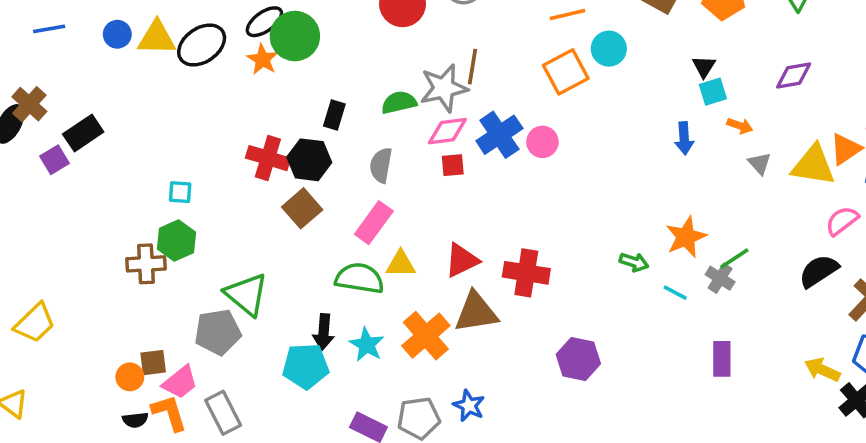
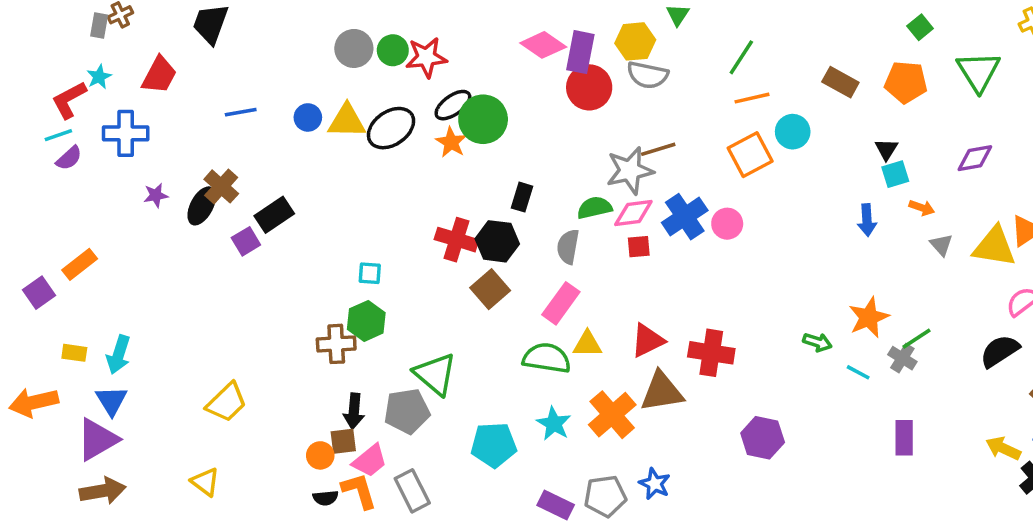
brown line: (472, 67) -> (658, 149), turned 64
green semicircle: (399, 102) -> (594, 208), moved
black arrow: (324, 332) -> (354, 411), moved

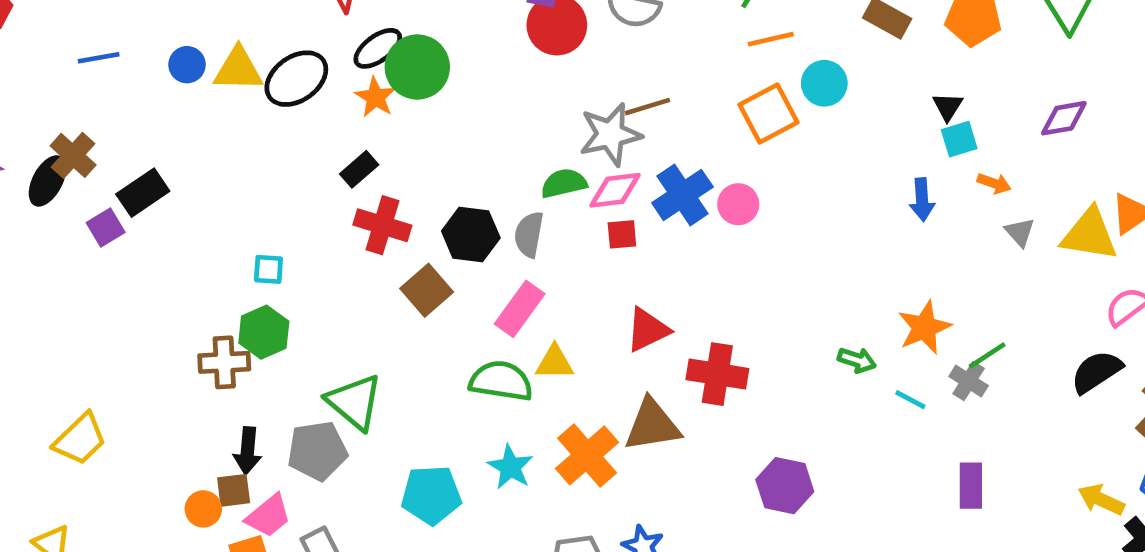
black rectangle: (522, 197) -> (359, 169), moved, turned 32
black hexagon: (497, 241) -> (471, 234), moved
red triangle: (648, 340) -> (648, 330), moved

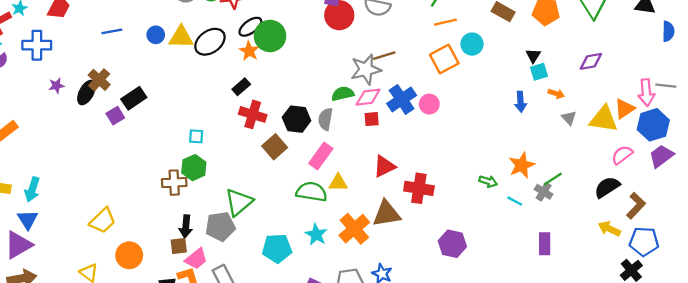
green triangle: (354, 402) -> (239, 202), turned 40
yellow arrow: (1101, 500) -> (609, 229), moved
orange circle: (203, 509) -> (129, 255), moved, size x1.5

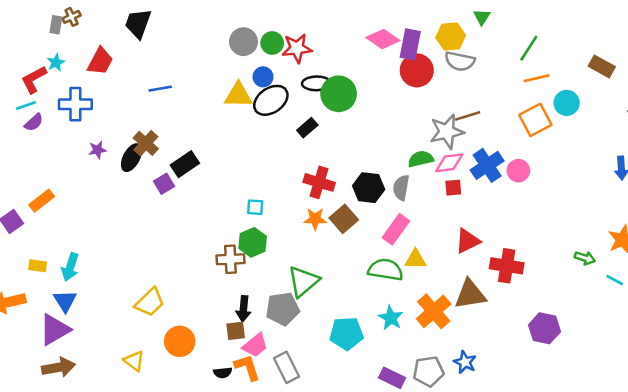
black ellipse: (250, 27) -> (316, 83), turned 35
blue circle: (156, 35) -> (263, 77), moved
orange star: (249, 51) -> (315, 219), moved, turned -30
black rectangle: (241, 87) -> (307, 128), moved

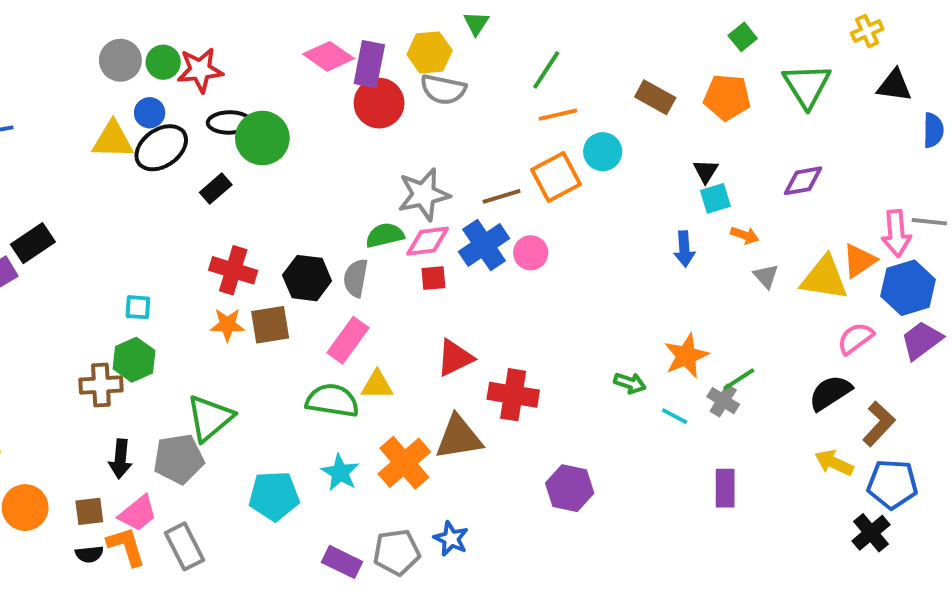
brown line: (468, 116) -> (502, 196), moved
brown square: (344, 219) -> (270, 325), turned 32
brown square: (236, 331) -> (89, 511), moved

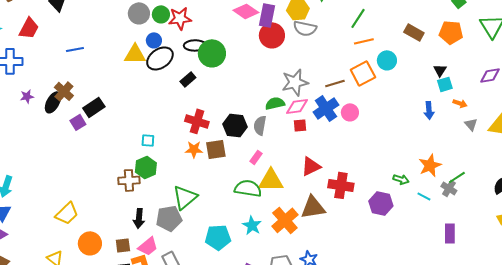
pink rectangle: (348, 340) -> (256, 157), size x0.6
yellow triangle: (377, 385) -> (271, 180), size x1.5
purple hexagon: (570, 488) -> (381, 203), moved

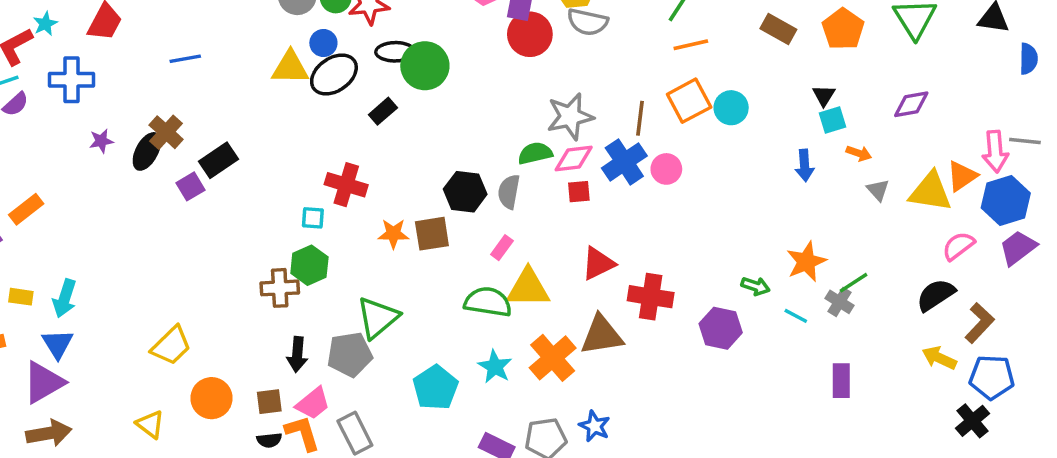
orange pentagon: (451, 32) -> (843, 29), turned 30
cyan circle: (387, 60) -> (731, 108), moved
brown line: (335, 83) -> (640, 118), turned -66
red cross: (197, 121) -> (346, 185), moved
cyan pentagon: (218, 237) -> (435, 388), turned -30

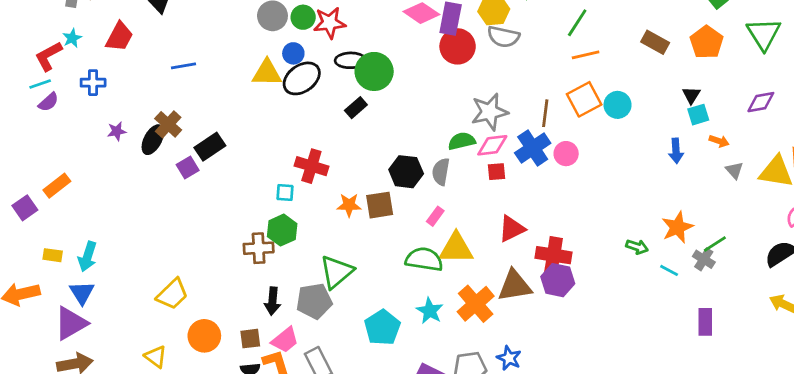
blue cross: (72, 80) -> (93, 83), size x0.7
black rectangle: (383, 111) -> (356, 108), moved
purple hexagon: (721, 328) -> (558, 280), moved

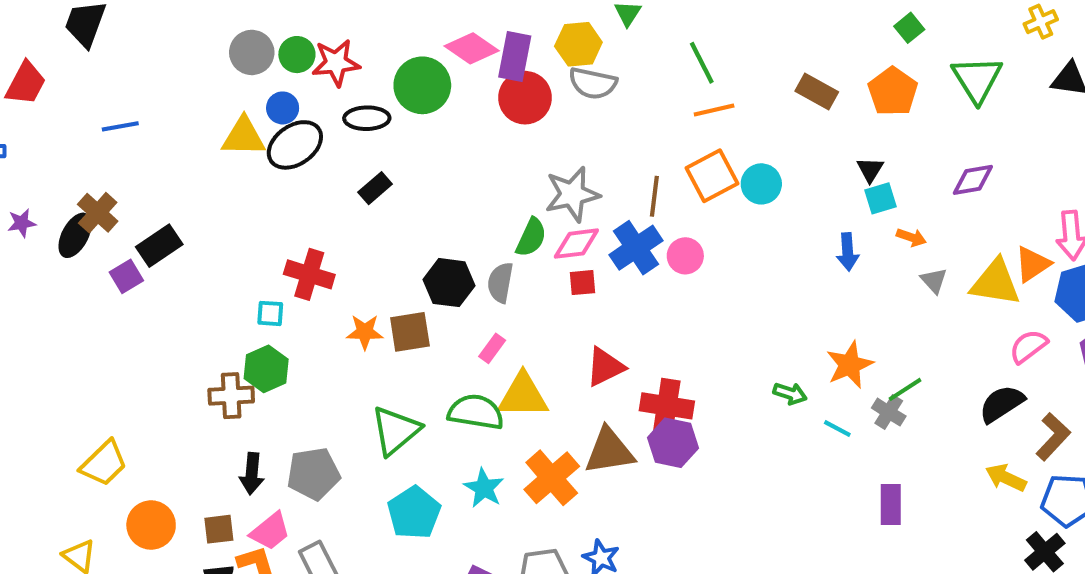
green line: (577, 23) -> (702, 63), turned -60
green circle: (374, 71) -> (422, 85), moved
green semicircle: (462, 141) -> (531, 237), turned 128
green triangle: (336, 272) -> (396, 431), moved

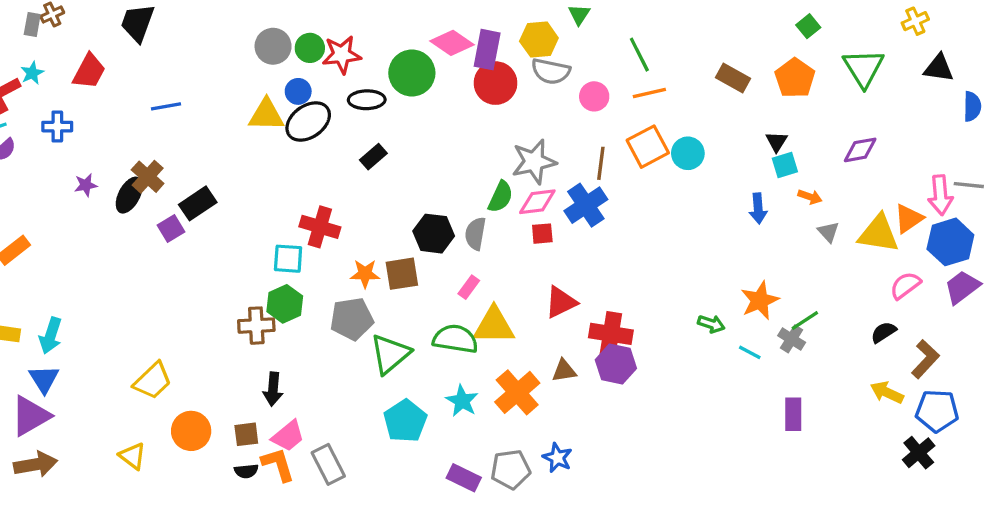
pink circle: (685, 256) -> (594, 96), moved
cyan square: (270, 313) -> (288, 259), size x1.4
black semicircle: (1002, 404) -> (884, 332), size x0.7
brown triangle: (609, 451) -> (564, 371), size x0.6
gray pentagon: (313, 474) -> (352, 319), moved

